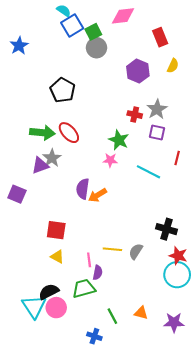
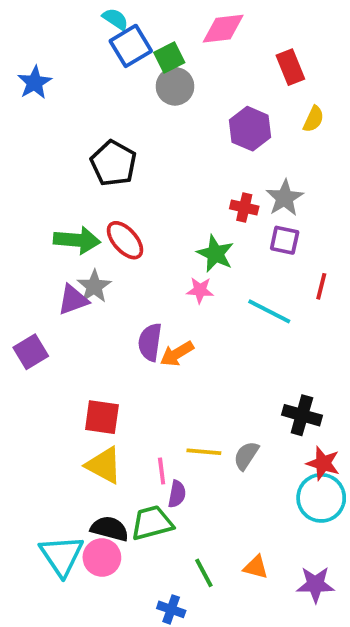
purple square: (17, 194) -> (31, 352), turned 36
yellow triangle: (57, 257) -> (104, 465), size x1.5
black semicircle: (49, 292) -> (110, 529), moved, turned 42

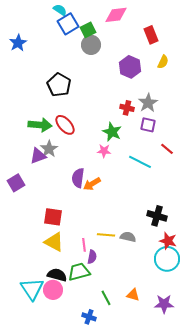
red line: (321, 286) -> (167, 149), turned -64
gray semicircle: (246, 456) -> (128, 237), turned 70

